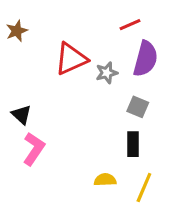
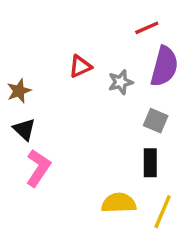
brown star: (17, 31) -> (19, 91), moved
red triangle: (71, 59) -> (80, 66), size x0.6
yellow semicircle: (105, 180) -> (119, 203), size x1.4

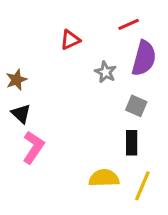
red triangle: (80, 66) -> (70, 40), moved
gray star: (121, 82) -> (106, 72), turned -30

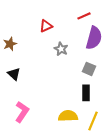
gray star: (106, 72) -> (61, 49), moved
brown star: (16, 80) -> (10, 44), moved
pink L-shape: (33, 147) -> (22, 112), moved

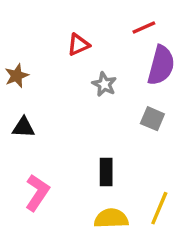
black triangle: (14, 74) -> (23, 127), turned -40
black rectangle: (86, 93) -> (106, 172), moved
yellow semicircle: (68, 116) -> (111, 218), moved

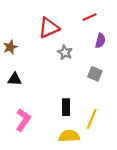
red triangle: (79, 45) -> (49, 28), size x1.5
purple semicircle: (161, 65) -> (100, 41), size x0.6
yellow line: (159, 208) -> (92, 119), moved

